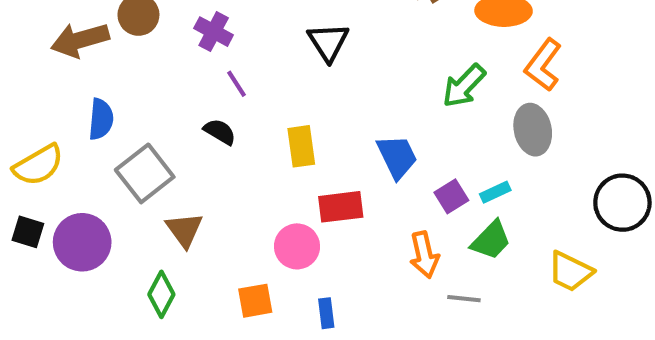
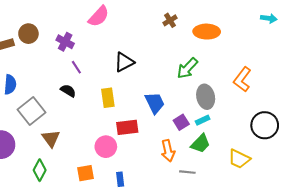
black triangle: (328, 42) -> (124, 62), moved, turned 35
orange L-shape: (543, 65) -> (242, 79), moved
gray ellipse: (533, 130) -> (206, 97), moved

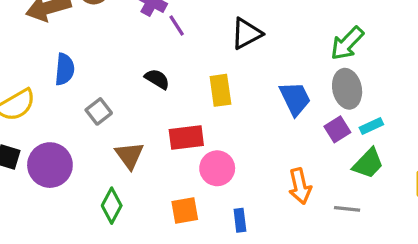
purple line: (76, 67) -> (177, 25), moved
gray ellipse: (206, 97) -> (347, 89), moved
gray square: (31, 111) -> (99, 111), size x0.6
red rectangle: (127, 127) -> (186, 137), moved
orange arrow: (168, 151) -> (300, 186), moved

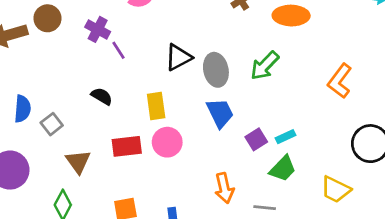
blue semicircle: (65, 69) -> (22, 109), moved
gray ellipse: (347, 89) -> (216, 70), moved
pink circle: (217, 168) -> (167, 142), moved

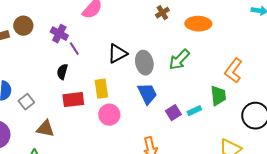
black semicircle: (102, 96) -> (62, 72), moved, turned -105
red rectangle: (127, 146) -> (73, 100), moved
brown triangle: (78, 162) -> (45, 129), turned -42
green trapezoid: (283, 169) -> (218, 96), moved, turned -50

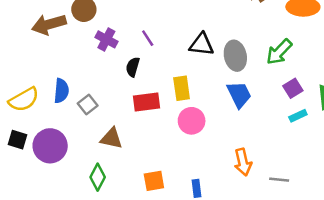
purple cross: (59, 34) -> (106, 39), moved
black triangle: (117, 54) -> (202, 44), turned 35
purple square: (173, 113) -> (293, 88), moved

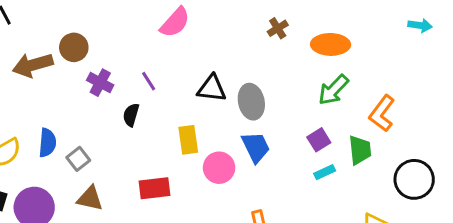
green arrow: (279, 52) -> (333, 90), moved
red rectangle: (146, 102) -> (154, 188), moved
pink circle: (192, 121) -> (219, 168), moved
brown triangle: (111, 138) -> (90, 198), moved

